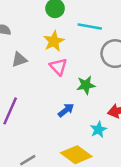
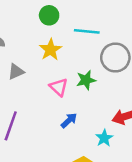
pink triangle: (58, 67) -> (59, 87), moved
green star: (86, 85) -> (86, 80), moved

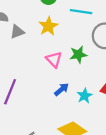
gray triangle: (16, 72) -> (17, 32), moved
cyan star: (104, 138) -> (85, 96), moved

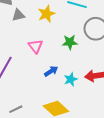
pink triangle: (54, 60) -> (36, 46), moved

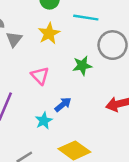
gray triangle: (18, 15) -> (14, 39), turned -32
cyan star: (71, 79) -> (44, 121), moved

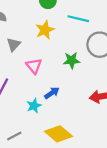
gray triangle: (14, 39) -> (14, 44), moved

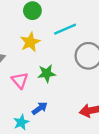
cyan line: (78, 19) -> (65, 29), turned -35
green star: (72, 60) -> (47, 73), moved

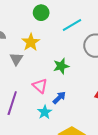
yellow star: (30, 42) -> (31, 42), moved
pink triangle: (20, 80) -> (40, 86), moved

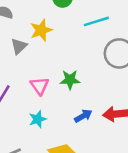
green star: (61, 66) -> (70, 80), moved
blue arrow: (59, 98) -> (83, 116), moved

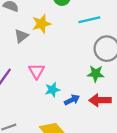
green star: (70, 80) -> (96, 74), moved
cyan star: (38, 119) -> (52, 90), moved

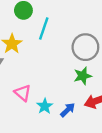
cyan line: (89, 20) -> (44, 29), moved, turned -40

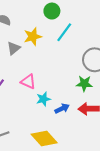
pink triangle: (23, 93) -> (28, 82), turned -35

